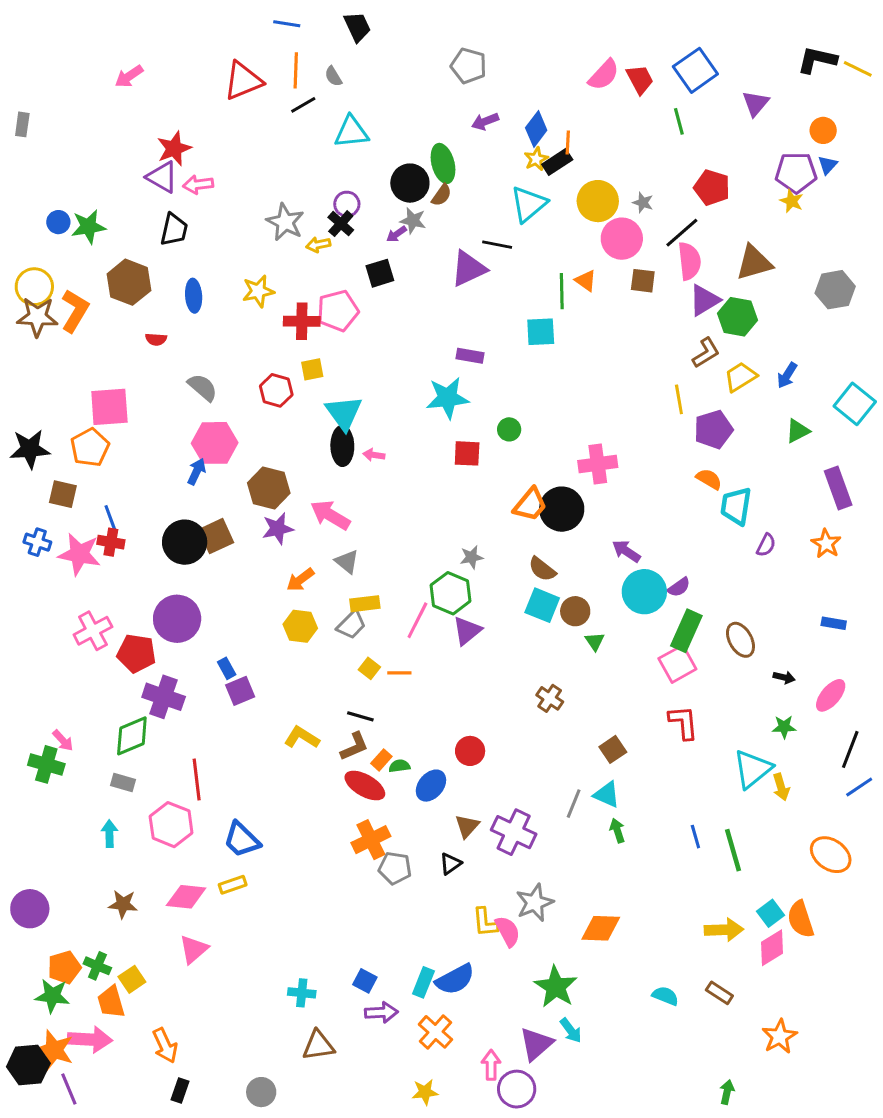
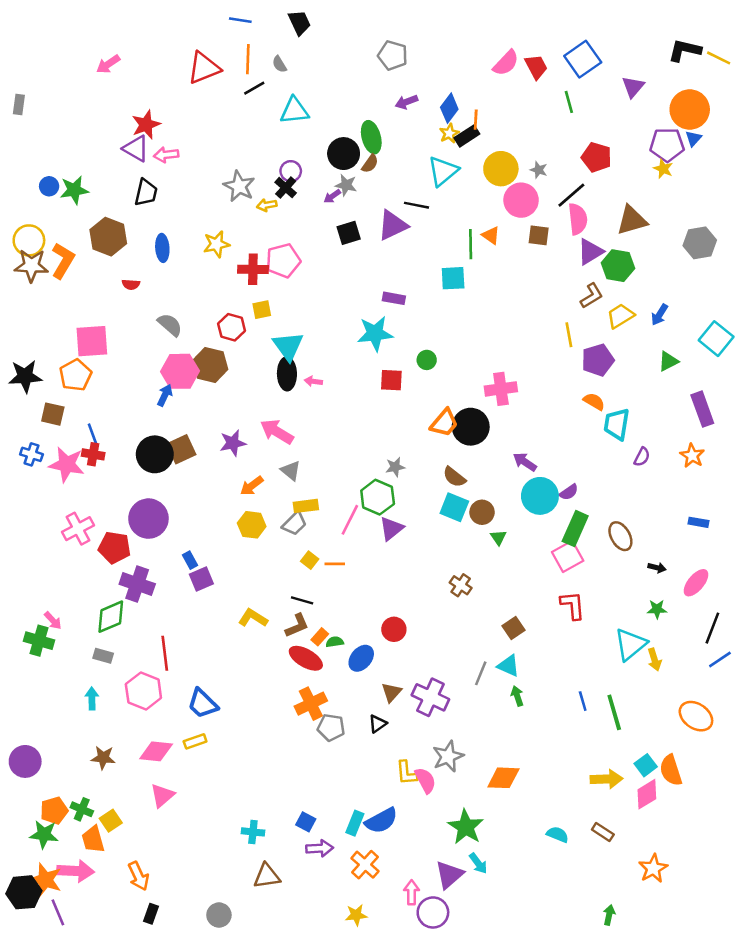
orange circle: (823, 130) -> (690, 109), size x1.8
black square: (380, 273) -> (349, 233), moved
brown hexagon: (269, 488) -> (210, 365), moved

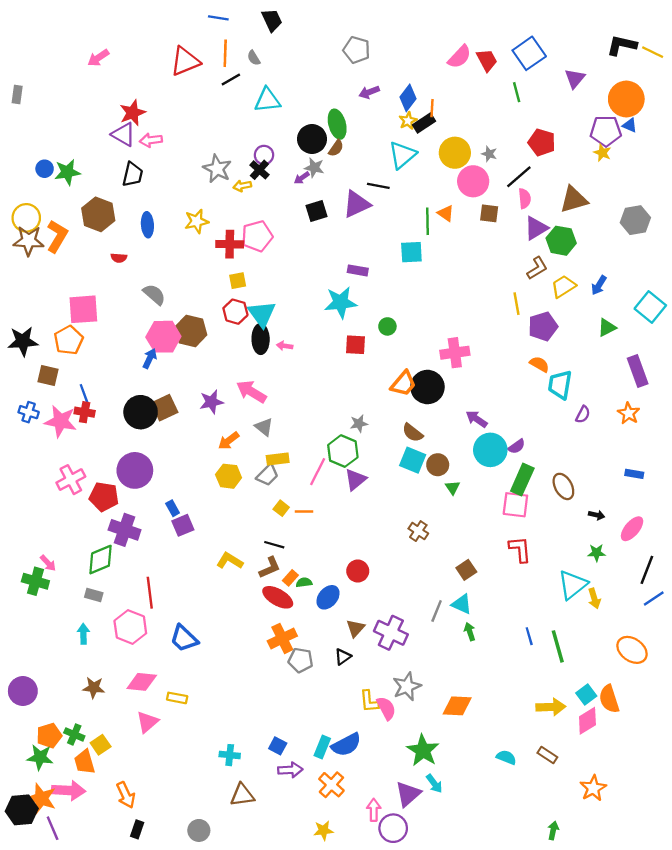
blue triangle: (693, 138) -> (630, 125), turned -49
pink semicircle: (578, 219) -> (525, 198), size x0.7
red hexagon: (232, 327) -> (235, 312), moved
pink square: (568, 556) -> (515, 505), turned 36
yellow rectangle: (195, 741) -> (177, 698), moved, turned 30

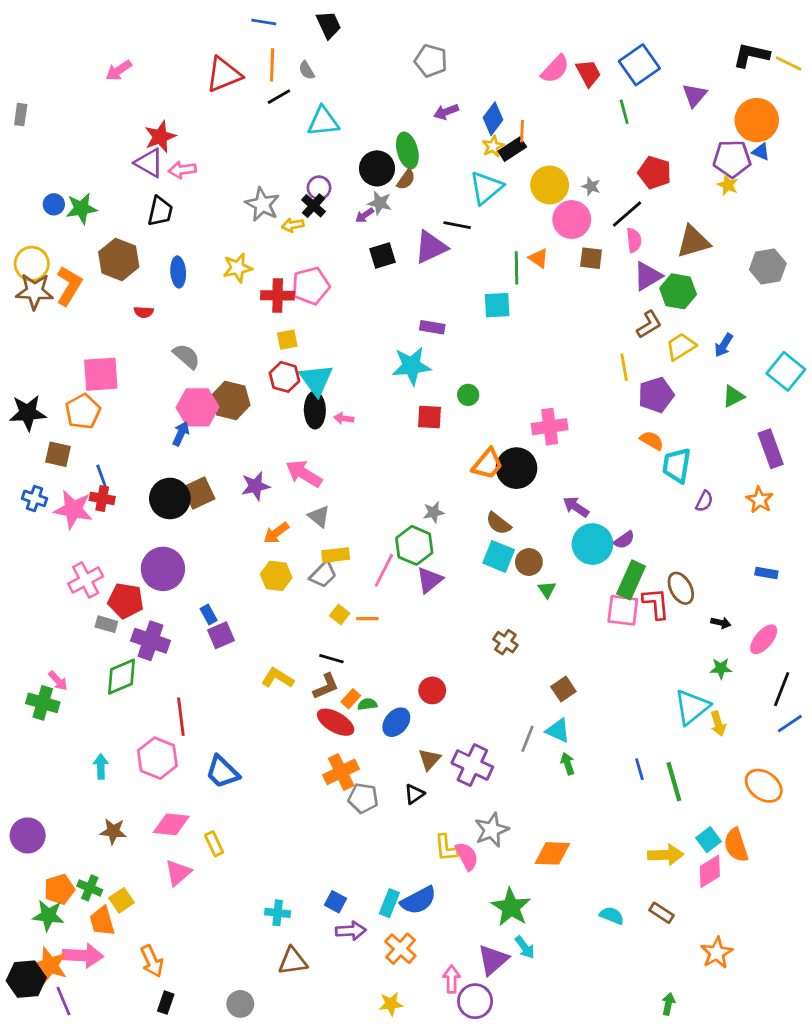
red L-shape: (520, 549) -> (656, 603), moved
gray rectangle: (94, 595) -> (106, 624), moved
yellow rectangle: (177, 698) -> (214, 844), turned 54

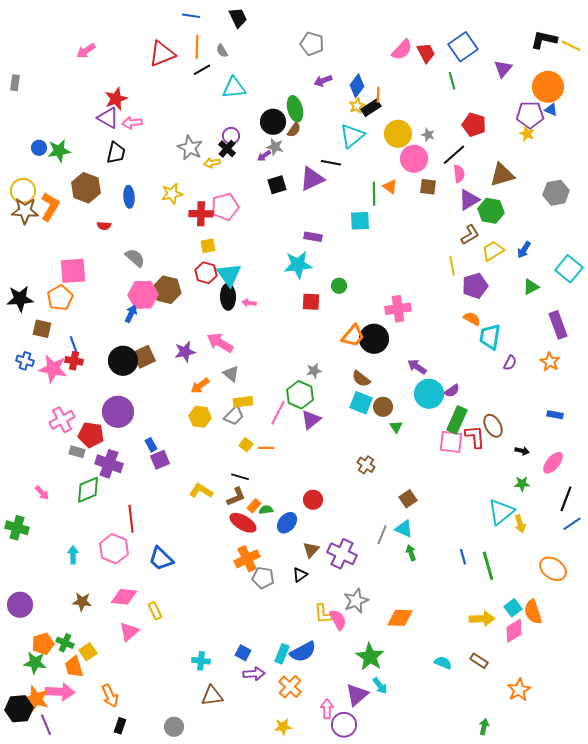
green cross: (43, 703) -> (17, 528), moved

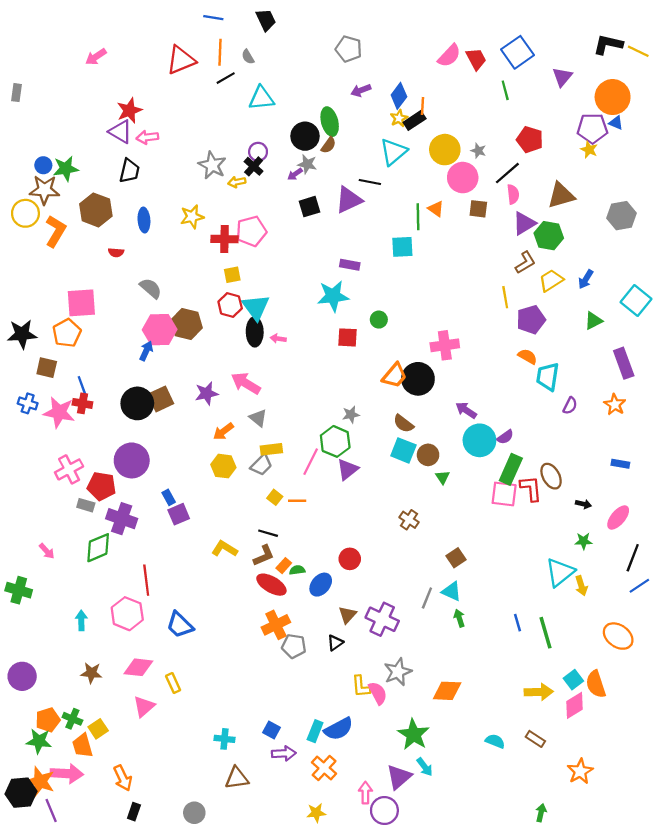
brown star: (25, 211) -> (44, 190), moved

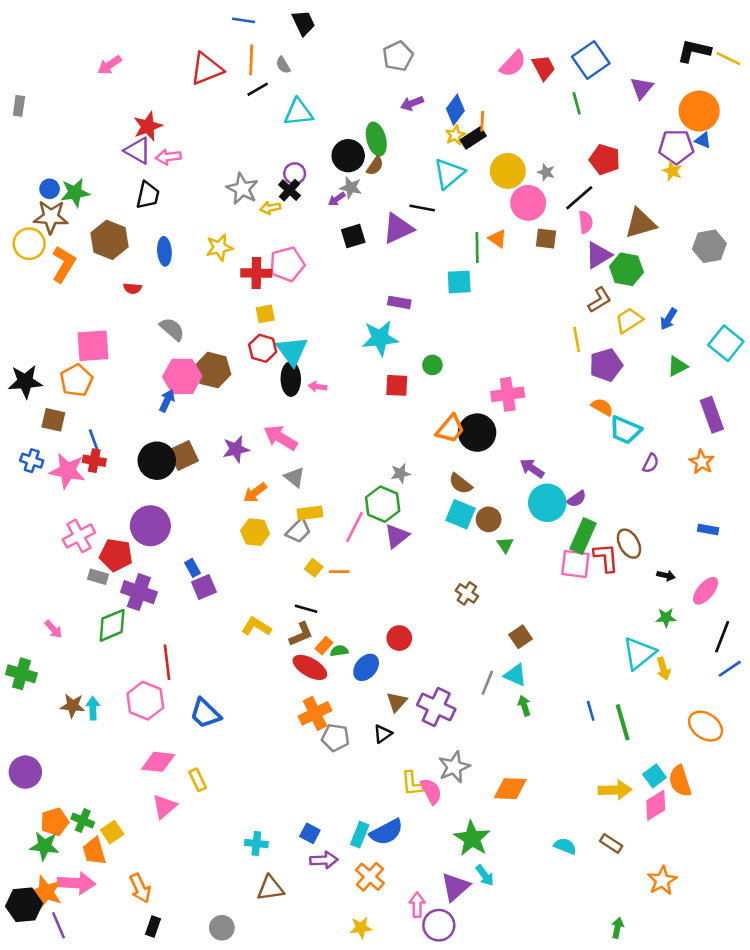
gray pentagon: (349, 49) -> (398, 56), turned 30
cyan trapezoid: (548, 377) -> (625, 430), turned -76
brown star: (91, 673) -> (73, 706), moved

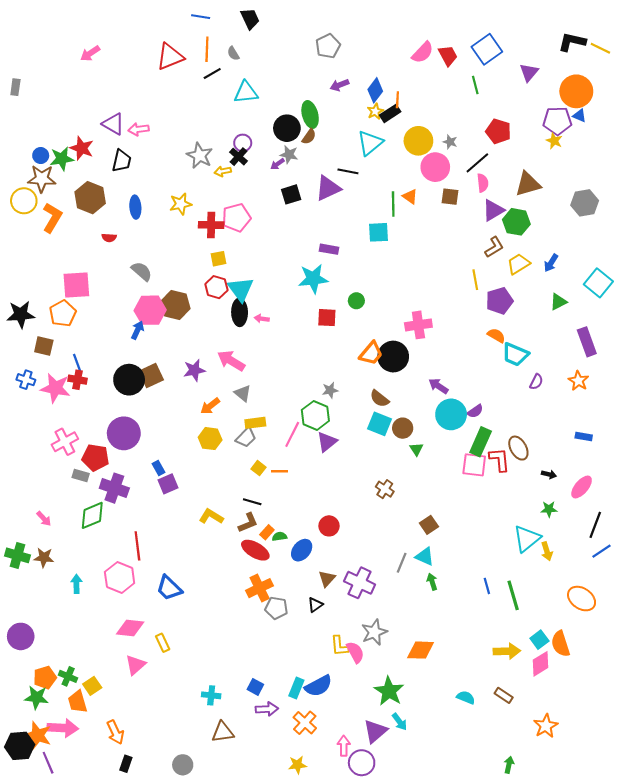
red star: (148, 126) -> (82, 148), moved, turned -30
brown star: (73, 706) -> (44, 558), moved

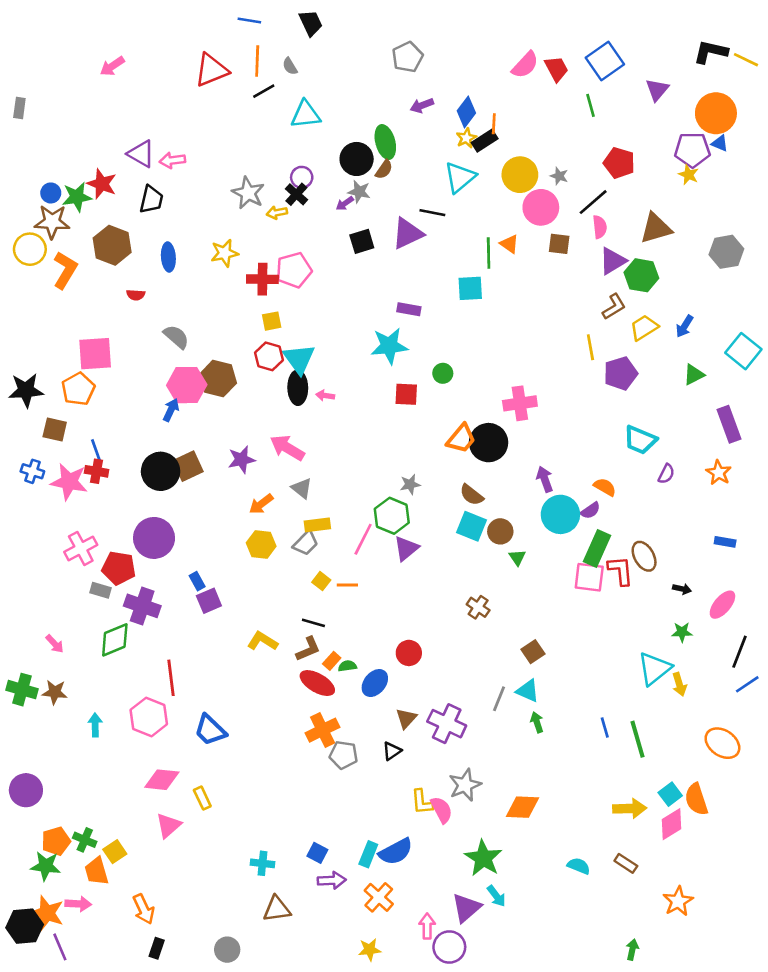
orange semicircle: (496, 335) -> (605, 487), moved
purple arrow: (438, 386) -> (545, 479), turned 36
pink arrow: (63, 728) -> (78, 904), size x0.7

